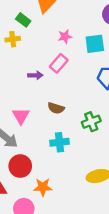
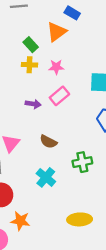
pink star: (65, 37) -> (56, 67), moved
yellow cross: (13, 39) -> (29, 65), moved
cyan cross: (59, 142) -> (46, 177), turned 36

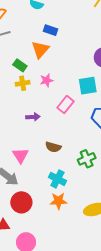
pink rectangle: (59, 96) -> (66, 105), moved
orange star: (20, 221) -> (58, 201), moved

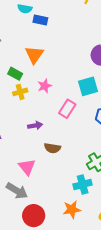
blue rectangle: (51, 30) -> (40, 20), moved
brown semicircle: (53, 147) -> (52, 148), moved
cyan cross: (57, 179) -> (83, 184), moved, turned -36

